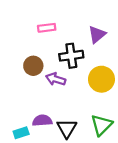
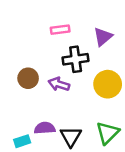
pink rectangle: (47, 28) -> (60, 30), moved
brown circle: (33, 66) -> (28, 78), moved

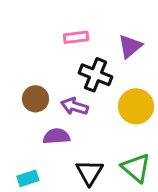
black cross: (76, 59) -> (96, 75), turned 30
purple semicircle: (45, 128) -> (56, 136), moved
green triangle: (108, 133) -> (136, 168), turned -35

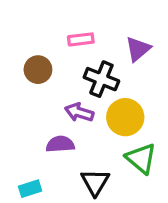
brown circle: (35, 99) -> (38, 70), moved
yellow circle: (136, 106) -> (125, 117), moved
green triangle: (136, 168) -> (141, 158), moved

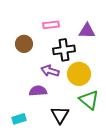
purple triangle: (138, 49) -> (87, 31), turned 42
black cross: (101, 79) -> (64, 50), turned -30

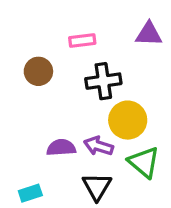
purple triangle: (87, 31) -> (149, 34), moved
purple arrow: (50, 71) -> (98, 146), moved

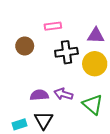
purple triangle: (149, 34) -> (96, 36), moved
yellow circle: (128, 120) -> (95, 64), moved
black triangle: (97, 187) -> (44, 120), moved

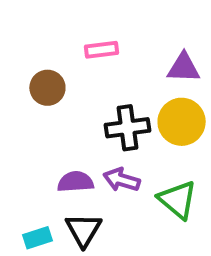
black cross: (66, 52) -> (128, 128), moved

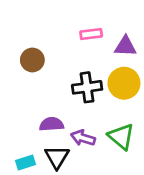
pink rectangle: (101, 50) -> (91, 34), moved
purple arrow: (122, 180) -> (83, 138), moved

